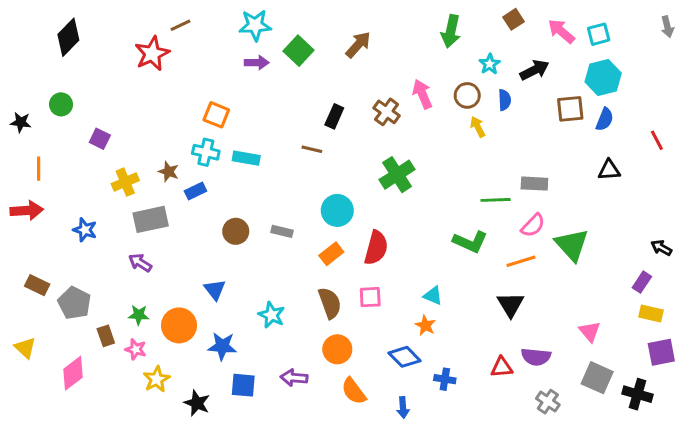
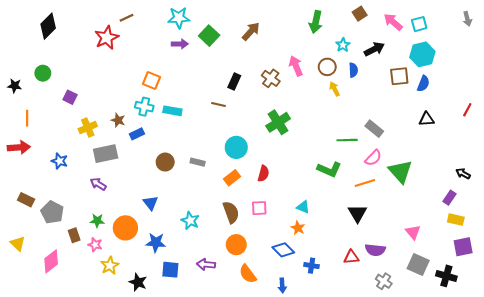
red line: (657, 140) -> (467, 110), moved, turned 56
gray rectangle: (534, 184) -> (374, 129), turned 36
red semicircle: (376, 248) -> (263, 174), size x0.7

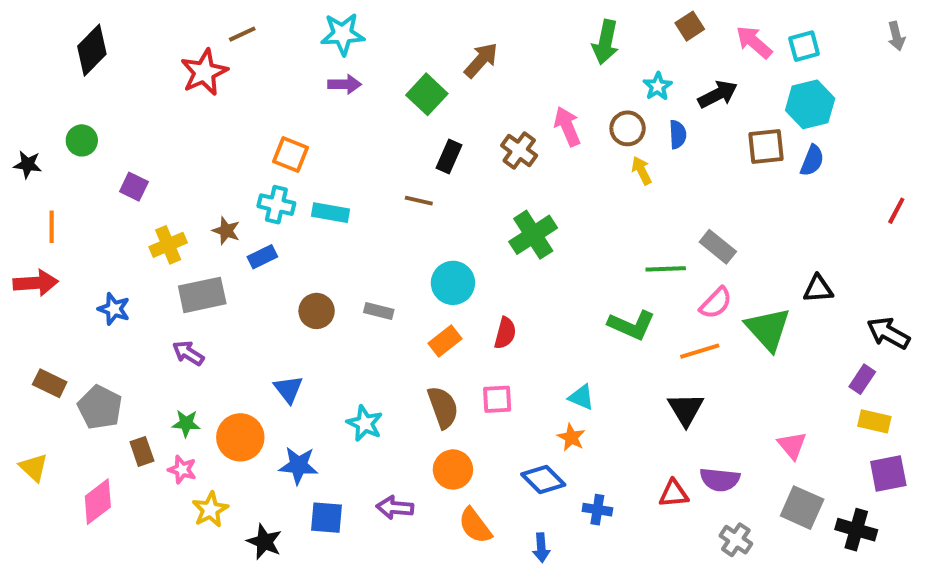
green square: (209, 36) -> (427, 94), moved
black triangle: (427, 119) -> (818, 289), moved
black arrow: (463, 174) -> (888, 333), size x1.5

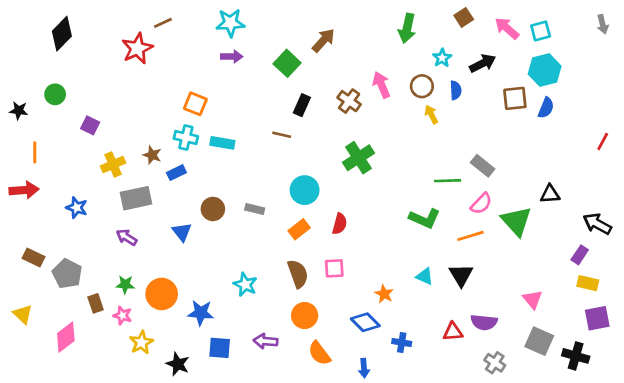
blue triangle: (288, 389) -> (182, 232), moved
cyan triangle: (581, 397) -> (425, 276), moved

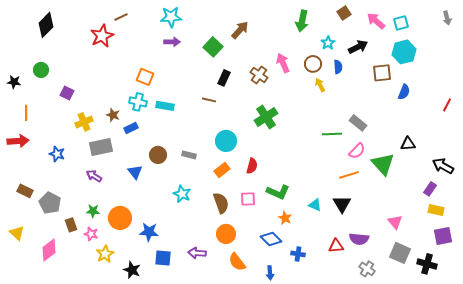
blue semicircle: (546, 108) -> (404, 92), moved
green L-shape: (425, 218) -> (278, 192), moved
cyan star: (245, 284) -> (182, 194), moved

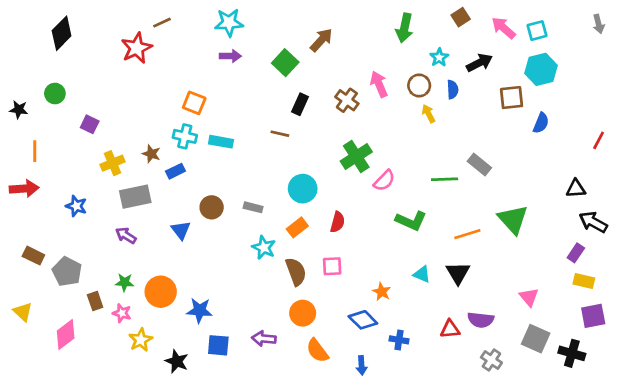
black triangle: (408, 144) -> (576, 189), moved
pink semicircle: (357, 151) -> (384, 181), moved
green L-shape: (278, 192) -> (411, 221), moved
cyan star: (182, 194) -> (264, 248), moved

